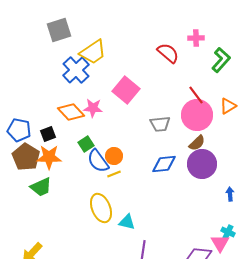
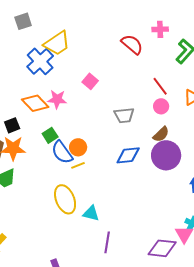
gray square: (59, 30) -> (23, 21), size x0.7
pink square: (126, 90) -> (90, 81), size x0.6
pink circle: (197, 115) -> (161, 106), size x0.5

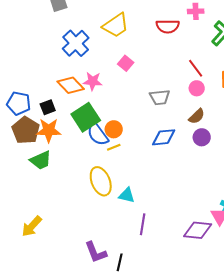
yellow trapezoid: (57, 43) -> (116, 25), moved
red semicircle: (132, 44) -> (168, 26), turned 140
green square: (50, 135) -> (86, 117), size x1.8
purple circle: (166, 155) -> (202, 137), size x0.6

